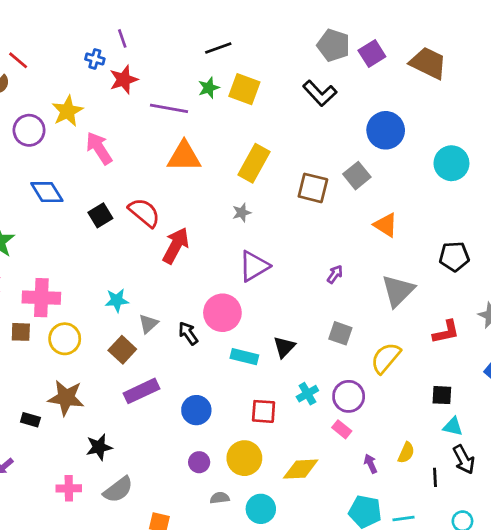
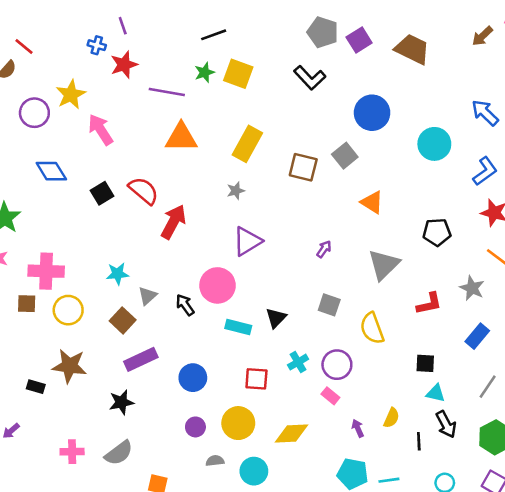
yellow semicircle: (386, 358) -> (372, 328), turned -60
black star: (99, 447) -> (121, 402), moved

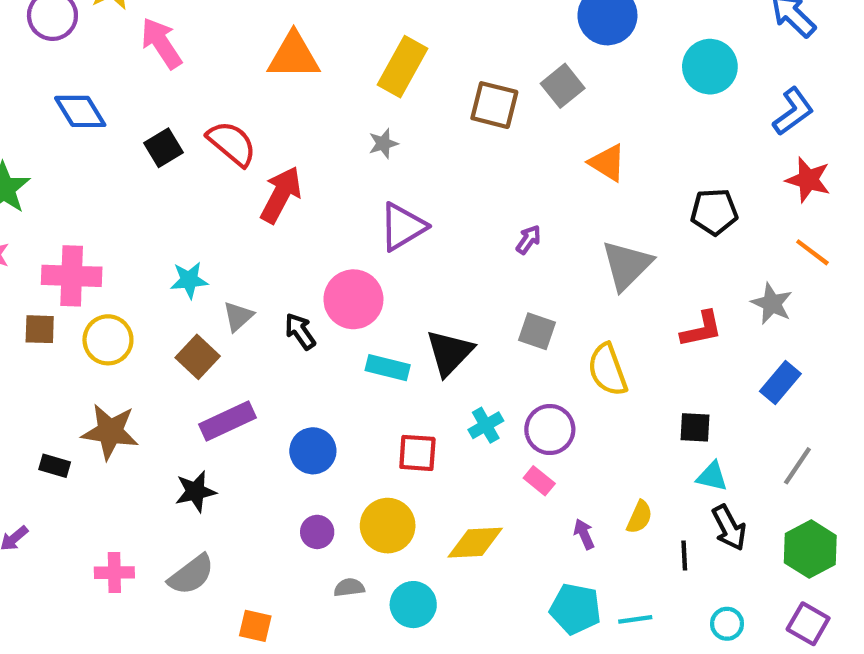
black triangle: (276, 318) -> (450, 353), size x1.4

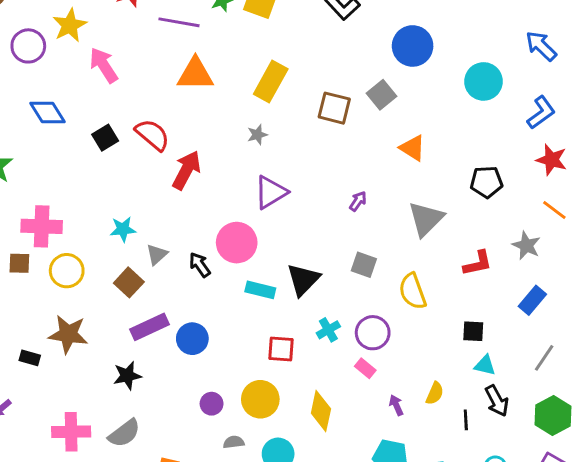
blue circle: (313, 451) -> (192, 339), moved
yellow diamond: (475, 543) -> (321, 411), turned -75
pink cross: (114, 573) -> (71, 432), size x1.4

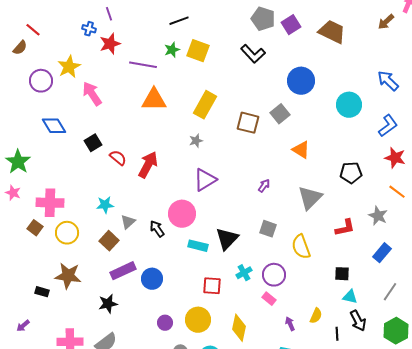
red semicircle: (152, 135) -> (118, 158), moved, size x0.7
brown square: (19, 263) -> (35, 228), turned 35

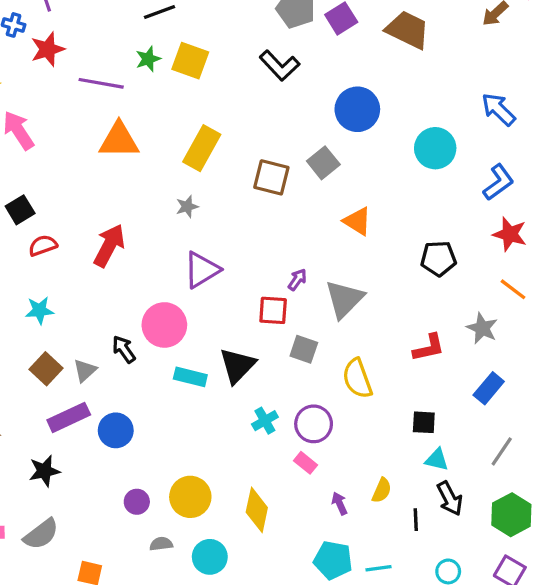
red semicircle: (118, 158) -> (43, 246), moved, turned -60
gray triangle: (310, 198) -> (344, 299), moved
gray triangle: (128, 222) -> (85, 370), moved
red square: (212, 286) -> (273, 310), moved

